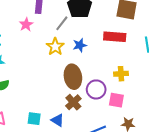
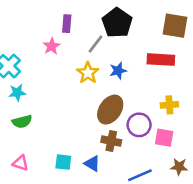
brown ellipse: (73, 77) -> (110, 110), turned 45
brown cross: (73, 102) -> (111, 141), turned -35

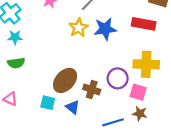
blue star: (118, 71) -> (105, 29), size x1.5
yellow cross: (169, 105) -> (146, 64), size x1.6
brown ellipse: (110, 110) -> (65, 80), moved
brown star: (179, 167) -> (140, 114), moved

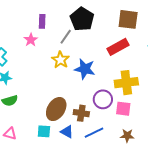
red rectangle: (144, 24) -> (118, 47), turned -30
blue star: (105, 29) -> (85, 69), moved, turned 30
brown star: (140, 114) -> (127, 136), moved
blue line: (113, 122) -> (94, 133), moved

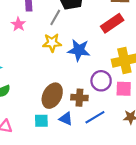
yellow star: (60, 60) -> (52, 43), turned -30

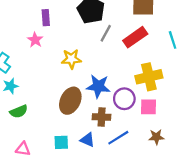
gray line: (55, 17) -> (106, 33), moved
blue star: (79, 50) -> (98, 86), moved
brown ellipse: (52, 96) -> (70, 101), moved

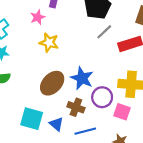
yellow star: (71, 59) -> (49, 43), moved
cyan square: (61, 142) -> (32, 119), size x1.5

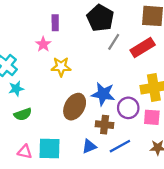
cyan square: (32, 119) -> (50, 149), moved
blue triangle: (56, 124) -> (89, 146), turned -48

